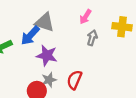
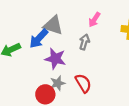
gray arrow: (92, 38) -> (84, 42), moved
red semicircle: (74, 80) -> (83, 83), turned 126

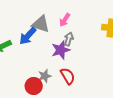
pink arrow: (94, 20) -> (65, 20), moved
purple star: (55, 59) -> (61, 50), moved, turned -30

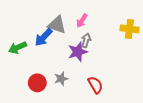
red semicircle: (68, 76) -> (95, 85), moved
red circle: (34, 86) -> (37, 83), moved

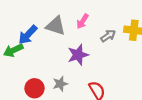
blue arrow: (44, 37) -> (28, 35), moved
gray arrow: (86, 40) -> (108, 36), moved, turned 40

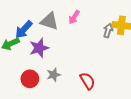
gray arrow: (108, 36) -> (108, 31), moved, turned -40
purple star: (78, 55) -> (39, 48), moved

